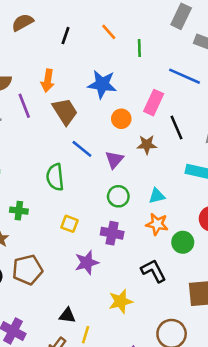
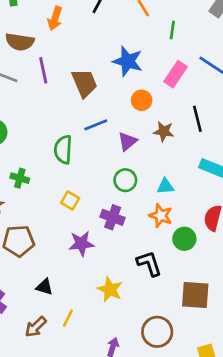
orange arrow: (48, 81) -> (55, 18), moved
pink rectangle: (154, 103) -> (175, 74), moved
blue line: (82, 149) -> (96, 125), turned -70
yellow star: (121, 301) -> (110, 289), turned 30
black triangle: (67, 315) -> (44, 287), moved

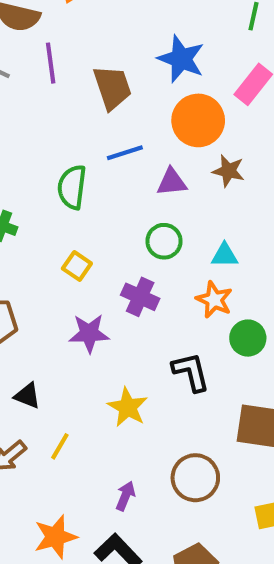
orange circle: (142, 100) -> (198, 120), size x1.6
purple triangle: (127, 141) -> (172, 182), turned 30

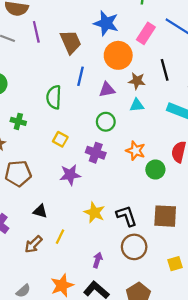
blue line: (125, 153) -> (80, 76), turned -54
cyan triangle: (225, 255) -> (137, 105), moved
black L-shape: (191, 372) -> (126, 216), moved

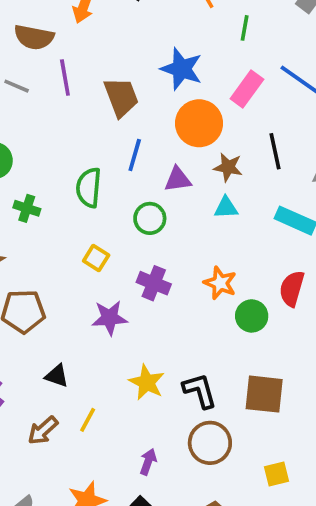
green cross: (18, 121) -> (27, 208), moved
green circle: (106, 122) -> (150, 218), moved

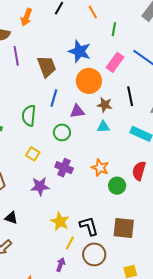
yellow line: (88, 420) -> (70, 243), moved

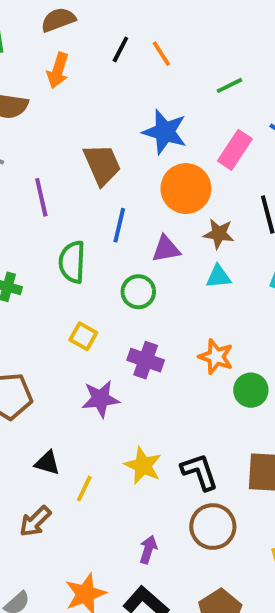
orange line: (93, 12) -> (161, 54), moved
green line: (114, 29) -> (230, 85), turned 56
purple line: (16, 56) -> (41, 197), moved
yellow line: (70, 243) -> (84, 489), moved

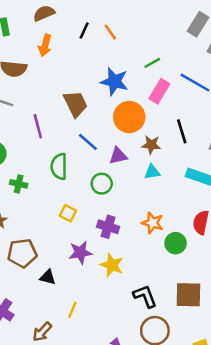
green line: (230, 85) -> (152, 63), moved
blue line: (119, 225) -> (88, 142), turned -60
black triangle: (47, 463) -> (48, 277), moved
yellow star: (143, 466) -> (112, 265), moved

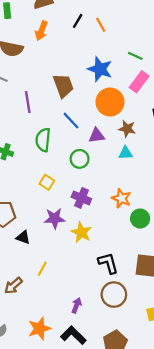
green line: (152, 63) -> (135, 56), turned 48

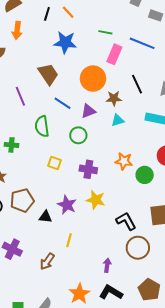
blue star: (100, 69) -> (65, 42), moved
purple star: (54, 218) -> (67, 205), moved, turned -30

